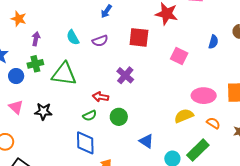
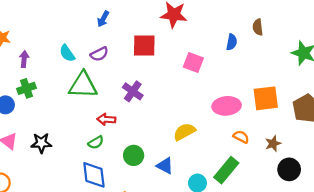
green triangle: (64, 74) -> (83, 85), moved
yellow semicircle: (184, 116) -> (184, 132), moved
green circle: (119, 117) -> (134, 155), moved

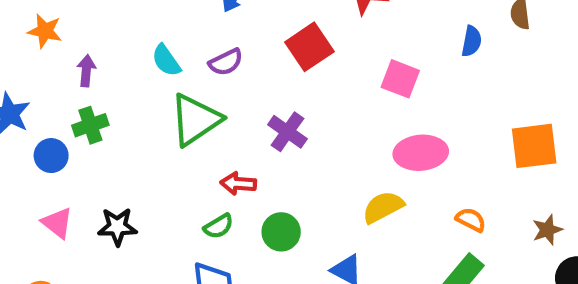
red square: (144, 46) -> (309, 47), turned -35
green triangle: (83, 85) -> (195, 120), turned -36
pink ellipse: (227, 106) -> (421, 153), moved
orange semicircle: (241, 137) -> (471, 220), moved
green circle: (134, 155) -> (281, 232), moved

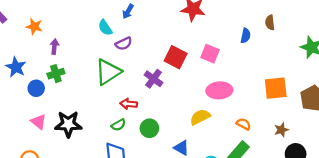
red square: (309, 47) -> (176, 57), moved, turned -30
cyan semicircle: (166, 60) -> (105, 28), moved
black star: (117, 227) -> (68, 124), size x1.4

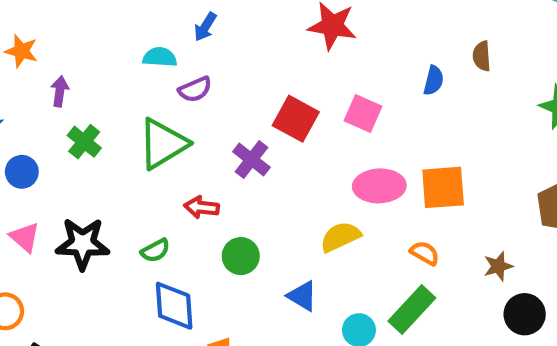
cyan semicircle: (105, 28) -> (160, 57), turned 126
green cross: (56, 74) -> (84, 142), moved, turned -35
orange square: (276, 88) -> (443, 187), moved
green semicircle: (118, 125) -> (155, 250), moved

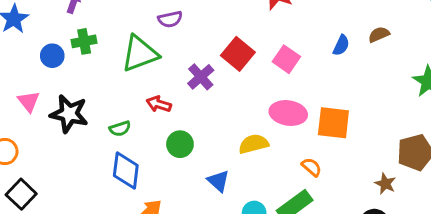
brown semicircle: (482, 56) -> (379, 34), turned 60
green cross: (84, 142) -> (84, 41), turned 30
blue circle: (22, 172) -> (52, 56), moved
brown star: (498, 266) -> (385, 184), moved, turned 30

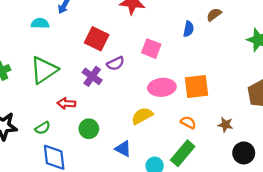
purple semicircle: (170, 19) -> (116, 63), moved
red square: (238, 54) -> (97, 39), moved
brown star: (385, 184) -> (225, 125), moved

